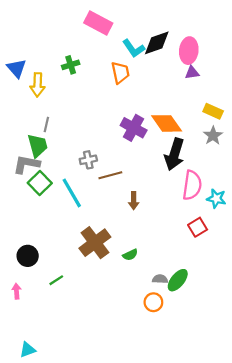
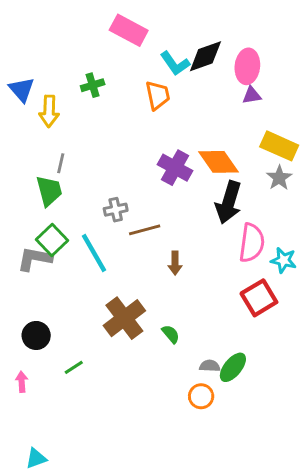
yellow rectangle: (213, 111) -> (279, 146), size x1.4
gray L-shape: (26, 164) -> (35, 259), moved
red square: (198, 227) -> (259, 298), size x1.4
green semicircle: (130, 255) -> (171, 334), turned -104

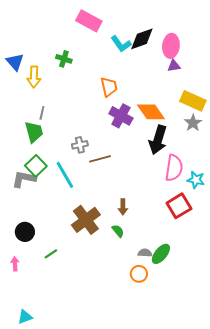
green cross: (93, 85) -> (64, 59), turned 35
orange trapezoid: (158, 95) -> (109, 87), moved
brown arrow: (175, 263) -> (123, 207), moved

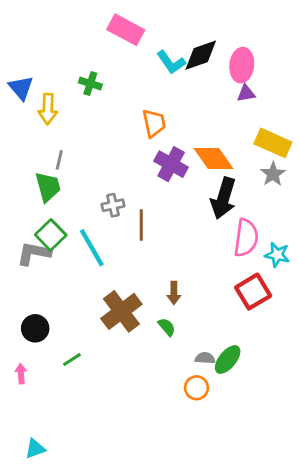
brown line: (100, 159) -> (141, 225), turned -75

